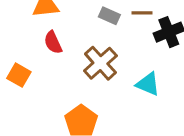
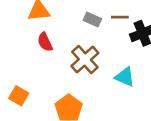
orange square: (19, 75) -> (19, 96), moved

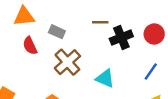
gray rectangle: (92, 20) -> (57, 32), moved

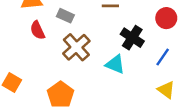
black cross: (121, 38) -> (132, 38), moved, turned -35

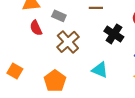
cyan triangle: (115, 64) -> (100, 70), moved

